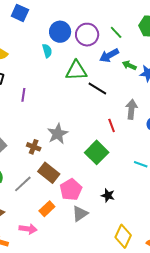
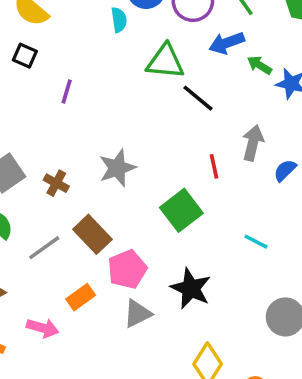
brown cross: (34, 147) -> (56, 183), moved
black star: (108, 195) -> (191, 288), size x1.6

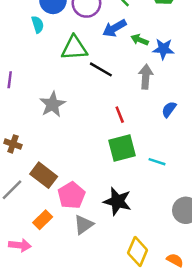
gray arrow: (253, 143) -> (146, 77), moved
gray star: (117, 168) -> (53, 104), moved
green square: (181, 210) -> (122, 148), moved, turned 32

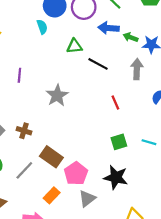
blue arrow: (114, 28) -> (109, 28), turned 36
green triangle: (74, 48) -> (74, 46), size x0.7
green square: (122, 148) -> (119, 142), moved, size x0.7

